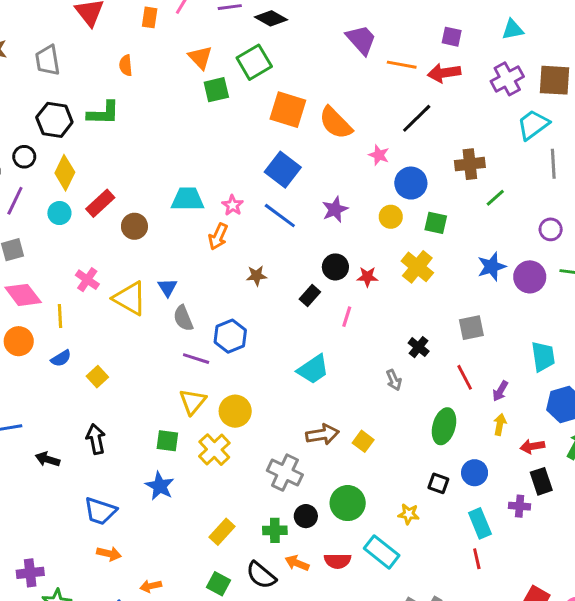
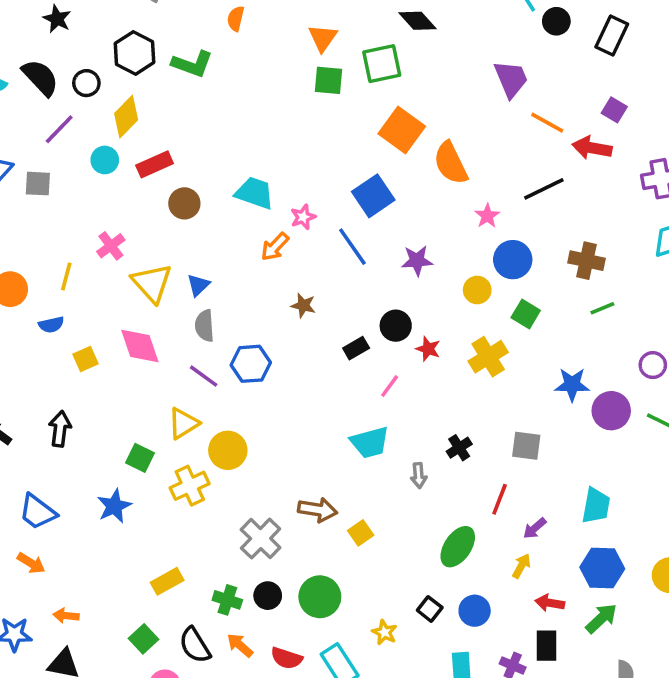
pink diamond: (23, 295) -> (140, 346), moved
cyan trapezoid: (313, 369) -> (370, 442), moved
red line: (465, 377) -> (500, 499), turned 30

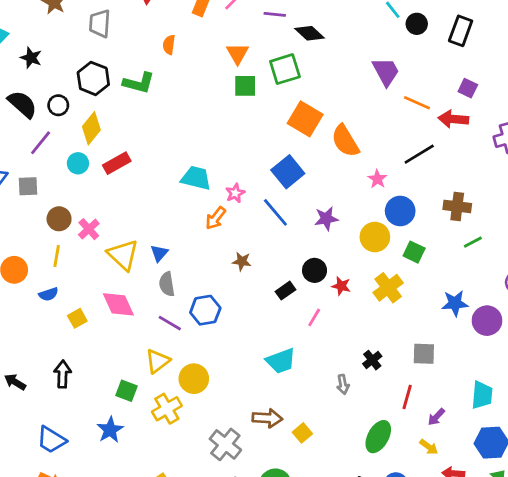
brown circle: (184, 203) -> (59, 219), moved
yellow circle: (477, 290) -> (375, 237), size x1.4
cyan trapezoid: (370, 442) -> (281, 361), moved
yellow arrow: (521, 566) -> (429, 447), turned 102

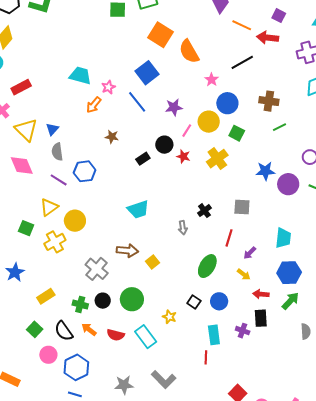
red rectangle: (117, 163) -> (21, 87), moved
pink line: (314, 317) -> (187, 131), moved
blue star: (110, 430) -> (15, 272), moved

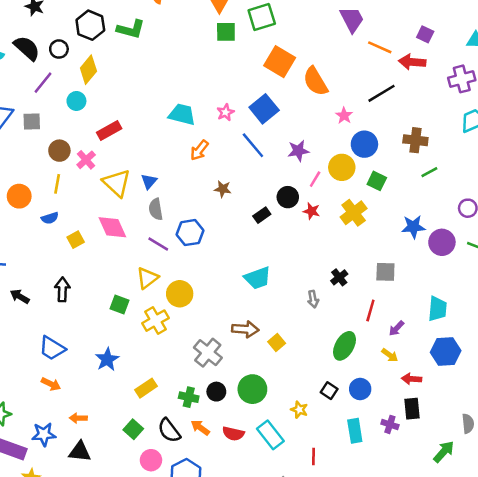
pink star: (108, 87) -> (225, 112), moved
green arrow: (290, 301) -> (444, 452), moved
red line: (206, 357) -> (313, 456), moved

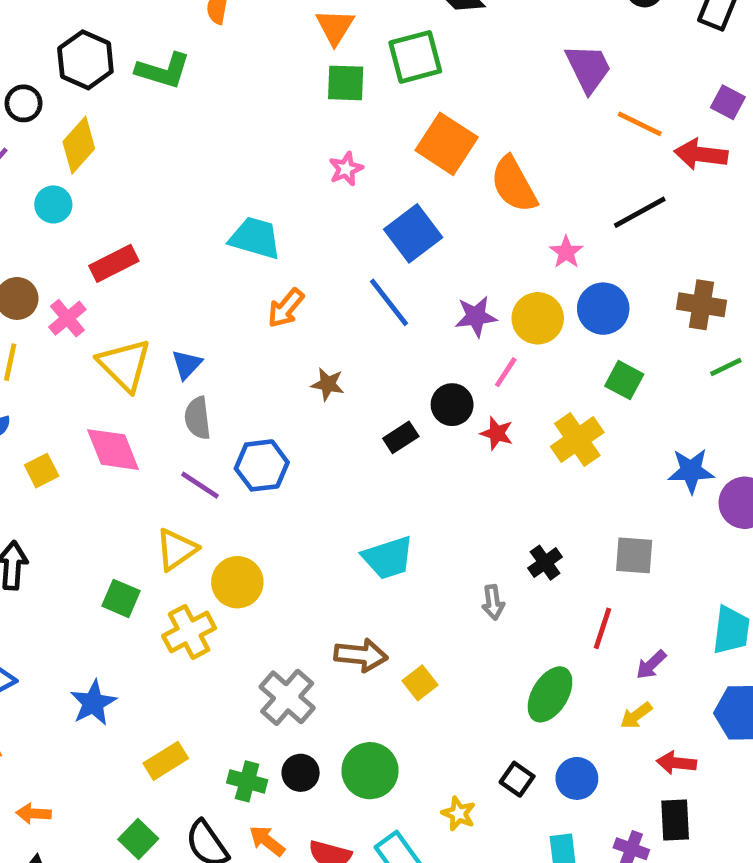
pink star: (225, 112) -> (346, 169), moved
yellow circle: (342, 167) -> (538, 318), moved
yellow arrow: (390, 355) -> (636, 716), turned 105

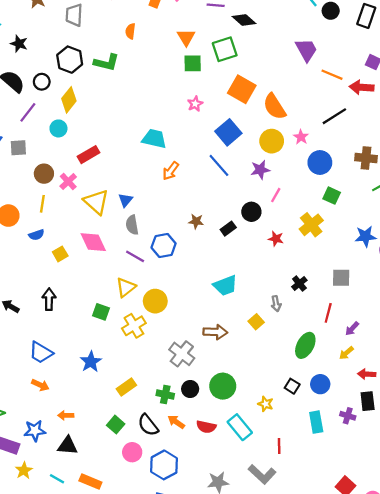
yellow circle: (538, 318) -> (272, 141), moved
brown star: (328, 384) -> (196, 221), moved
red star: (497, 433) -> (276, 239), moved
yellow square: (420, 683) -> (256, 322), moved

